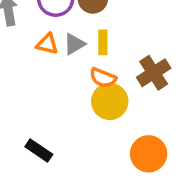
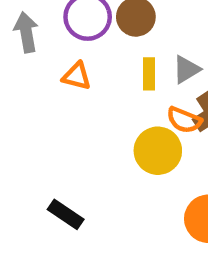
gray triangle: (74, 44) -> (186, 70), moved
orange semicircle: (103, 78) -> (184, 120), moved

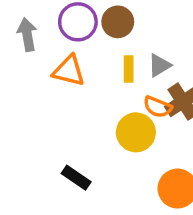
orange triangle: (77, 76) -> (69, 71), size x1.4
black rectangle: (66, 214) -> (76, 178), moved

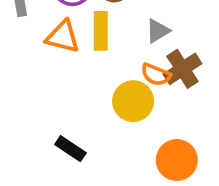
yellow rectangle: (129, 69) -> (101, 31), moved, size x1.4

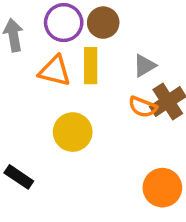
yellow circle: (133, 101) -> (73, 132), moved
black rectangle: (70, 149) -> (19, 177), moved

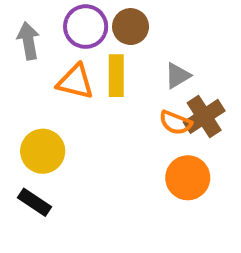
yellow circle: (73, 132) -> (43, 151), moved
orange circle: (162, 188) -> (188, 178), moved

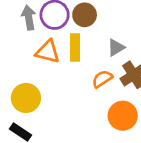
gray arrow: (28, 41) -> (29, 18), moved
orange semicircle: (175, 123) -> (102, 79), moved, turned 125

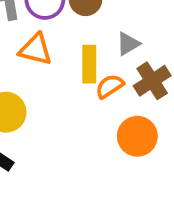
yellow rectangle: (75, 48) -> (89, 64), moved

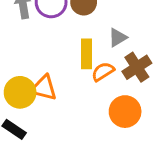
orange triangle: (36, 49) -> (44, 88), moved

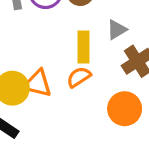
orange semicircle: (103, 72) -> (79, 77), moved

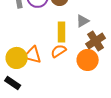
orange circle: (125, 109) -> (88, 60), moved

